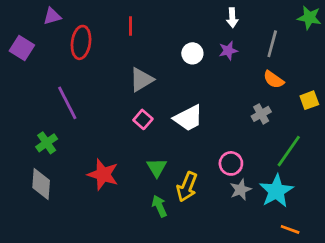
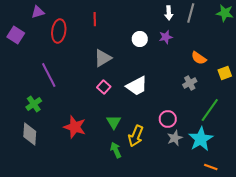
gray line: (272, 44) -> (191, 13), moved

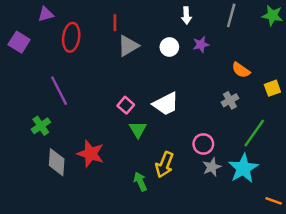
white arrow: (169, 13) -> (186, 15), moved
gray triangle: (103, 58) -> (128, 46), moved
green triangle: (114, 122) -> (138, 129), moved
gray diamond: (30, 134) -> (57, 162), moved
orange line: (211, 167) -> (274, 201), moved

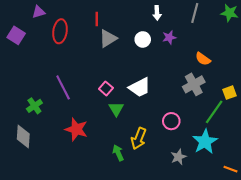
yellow square: (272, 88) -> (229, 93), moved
purple line: (59, 91) -> (63, 87), moved
gray cross: (230, 100) -> (194, 84), size x1.5
gray diamond: (57, 162) -> (23, 136), moved
gray star: (212, 167) -> (178, 157), moved

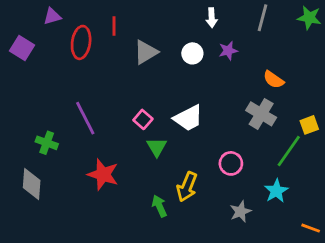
red line: (97, 19) -> (114, 26), moved
gray cross: (194, 84) -> (261, 114), turned -30
green cross: (34, 106) -> (47, 143), turned -35
cyan star: (205, 142) -> (276, 191), size x0.7

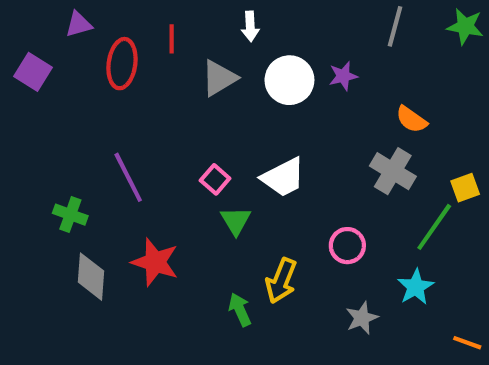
white arrow: (212, 18) -> (250, 26), moved
white circle: (192, 53) -> (289, 80), size x1.5
gray diamond: (32, 184) -> (91, 277), moved

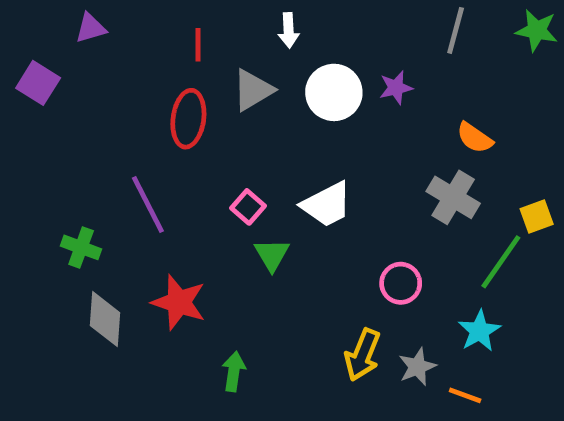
red ellipse: (122, 64) -> (188, 119), moved
yellow arrow: (281, 281) -> (363, 355), moved
green arrow: (240, 310) -> (234, 372), moved, turned 32
orange line: (467, 343) -> (465, 395), moved

